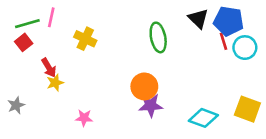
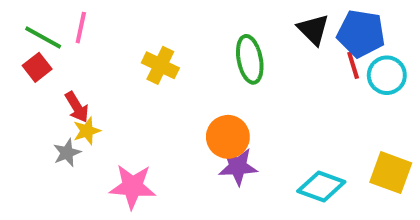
green line: (27, 24) -> (43, 37), turned 45
yellow cross: (85, 39) -> (160, 65), moved
gray star: (16, 105) -> (67, 153), moved
pink star: (84, 118) -> (133, 186), size x1.6

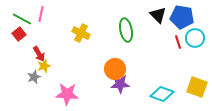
red line: (353, 65) -> (178, 42), moved

